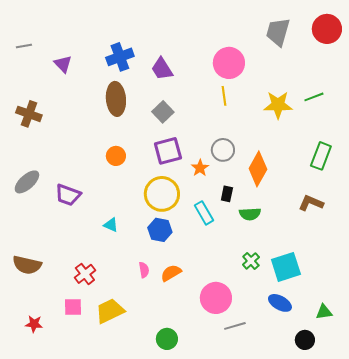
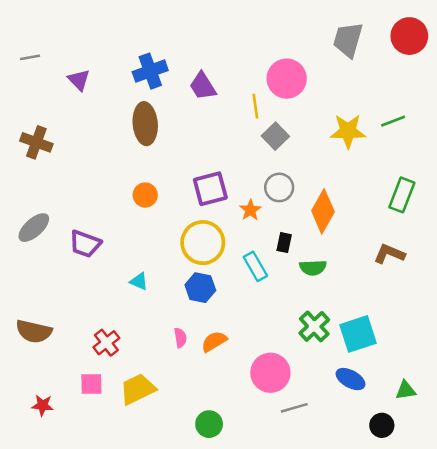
yellow line: (224, 96) -> (255, 106), moved
gray square: (163, 112) -> (275, 136), moved
green cross: (251, 261) -> (314, 326), size x1.4

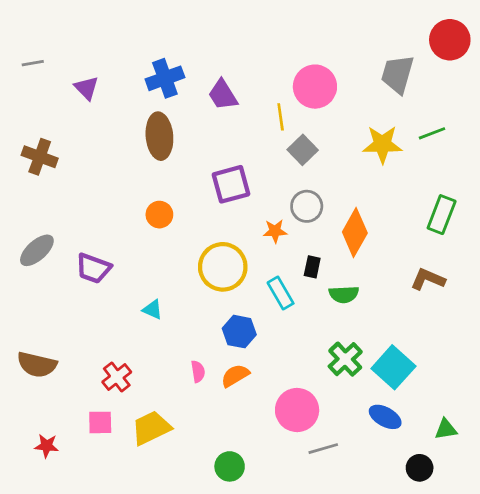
gray trapezoid: (348, 40) -> (398, 74), moved
purple square: (210, 189) -> (231, 184), moved
orange star: (250, 210) -> (275, 231), turned 30
blue hexagon: (200, 288) -> (239, 332), moved
cyan square: (358, 334) -> (393, 367), turned -30

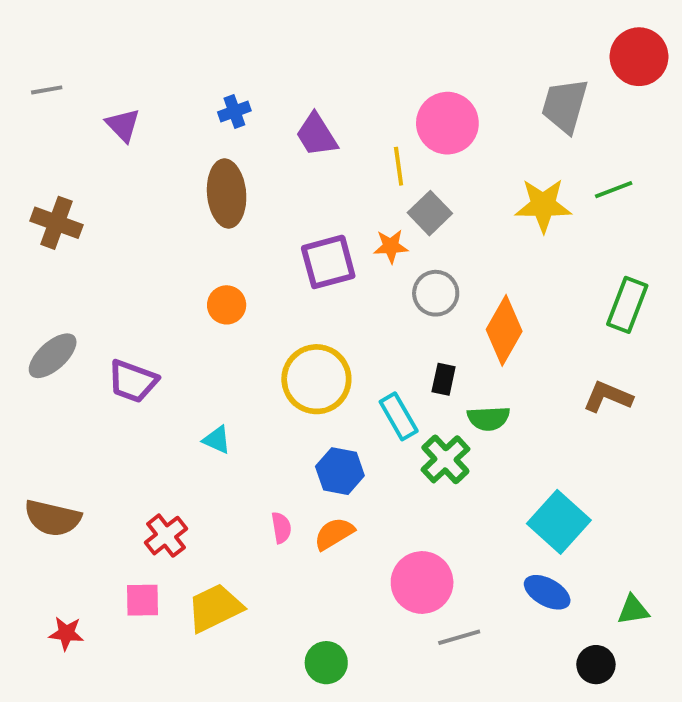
blue cross: (165, 78) -> (234, 111), size x0.6
orange star: (275, 231) -> (391, 246), moved
green cross: (345, 359) -> (445, 459), moved

